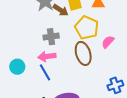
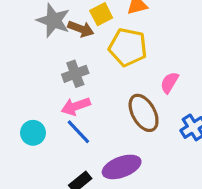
pink semicircle: (108, 42) -> (169, 83), moved
brown ellipse: (83, 53) -> (144, 113), moved

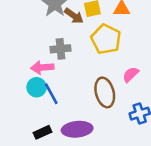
pink arrow: (76, 106) -> (42, 67), moved
cyan circle: (33, 133) -> (37, 87), moved

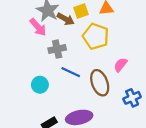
pink arrow: (42, 67) -> (38, 27), moved, turned -120
blue line: (51, 94) -> (71, 72), moved, turned -30

